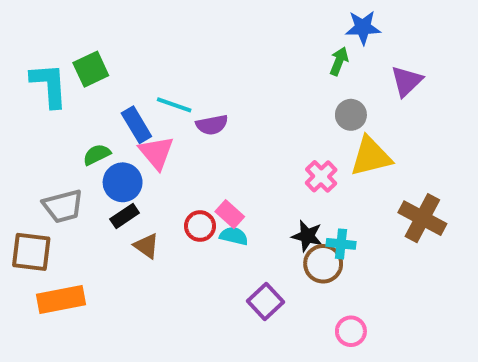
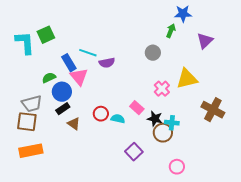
gray circle: (351, 115) -> (153, 53), moved
pink rectangle: (230, 214) -> (137, 108), moved
brown square: (31, 252) -> (27, 122), moved

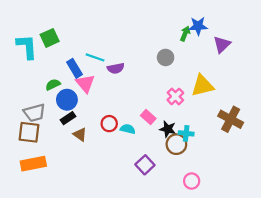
blue star: (183, 14) -> (198, 26), moved

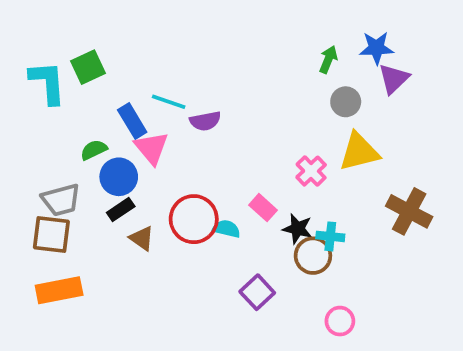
blue star: (198, 26) -> (376, 48), moved
gray circle: (166, 57) -> (346, 102), moved
red circle: (109, 124) -> (194, 219), size x1.6

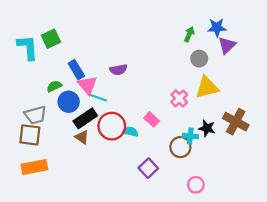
cyan line: (169, 102) -> (97, 97), moved
black rectangle: (121, 209) -> (85, 118), moved, size x1.5
black star: (298, 229) -> (207, 128), moved

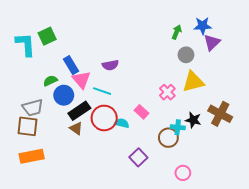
cyan line: (97, 97) -> (102, 91), moved

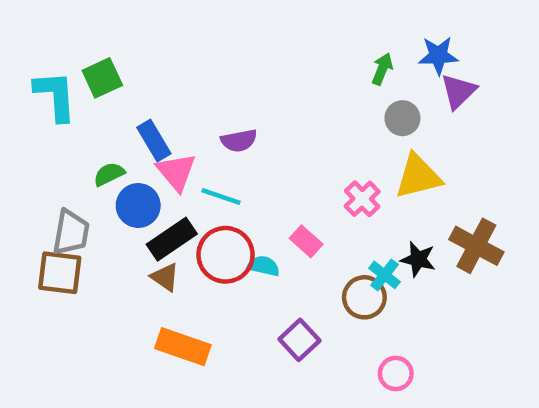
gray trapezoid: (33, 108) -> (71, 232), turned -65
cyan cross: (178, 127) -> (385, 275), turned 32
orange rectangle: (32, 156) -> (183, 347), moved, turned 30

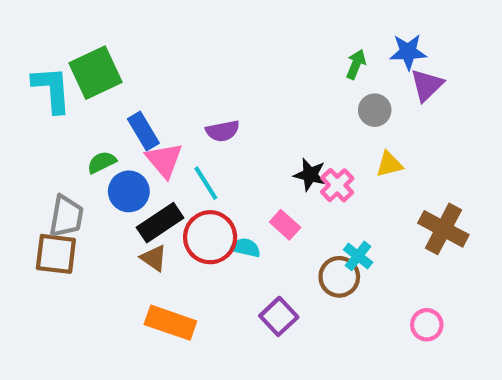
green square: (102, 78) -> (95, 73), size x1.4
yellow triangle: (418, 176) -> (389, 164), size x0.6
cyan line: (221, 197) -> (206, 183), turned 39
black star: (418, 259) -> (310, 175), moved
pink circle: (396, 373) -> (427, 325), moved

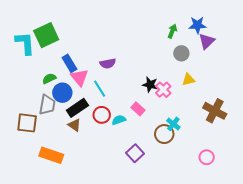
gray trapezoid: (66, 216) -> (47, 105), moved
red circle: (210, 237) -> (102, 115), size x0.7
cyan semicircle: (245, 248) -> (119, 120), turned -32
orange rectangle: (170, 323) -> (51, 155), moved

